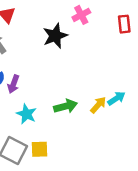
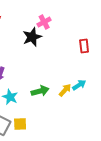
pink cross: (81, 15) -> (44, 22), moved
red rectangle: (124, 24) -> (84, 46), moved

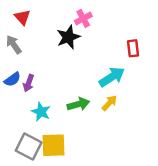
cyan arrow: (79, 85) -> (112, 77), moved, size x1.5
yellow square: (20, 124) -> (53, 145), size x1.5

